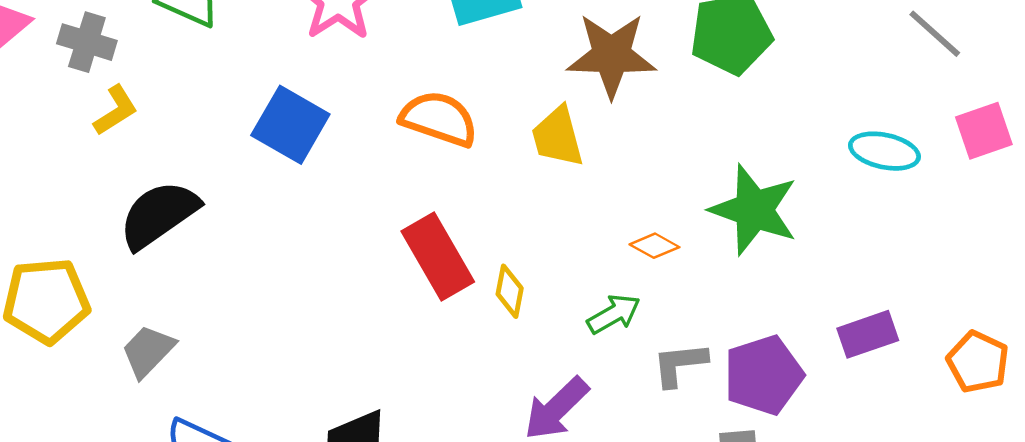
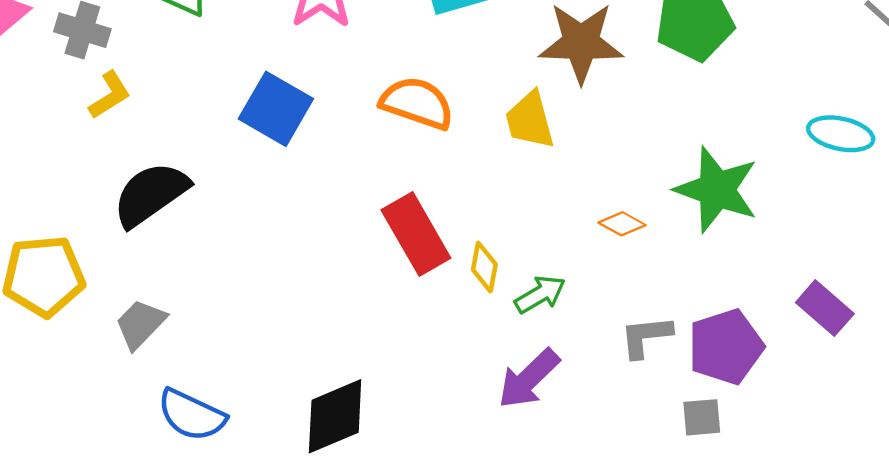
green arrow: (614, 314) -> (540, 294), moved
purple rectangle: (868, 334) -> (825, 308), turned 60

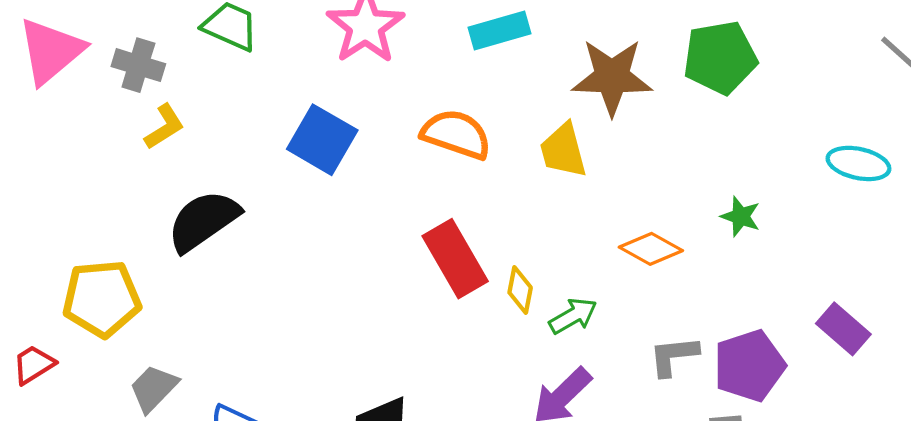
green star: (717, 190) -> (741, 216), size x0.5
orange diamond: (622, 224) -> (651, 249), size x1.4
gray trapezoid: (140, 324) -> (154, 388), moved

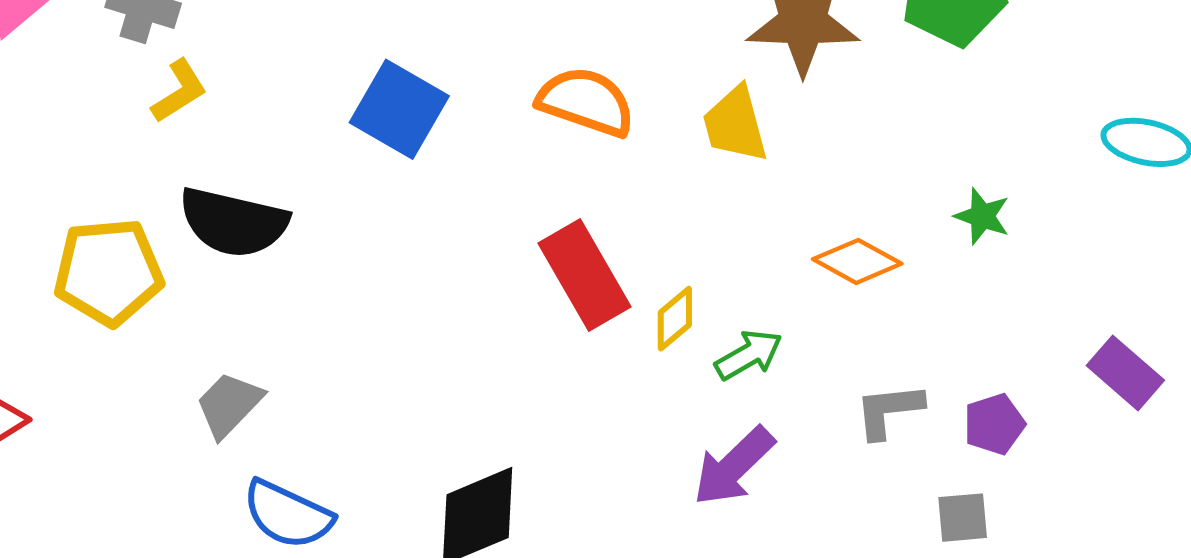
black semicircle: (203, 221) -> (234, 222), turned -132
yellow diamond: (520, 290) -> (675, 319), turned 39
yellow pentagon: (102, 299) -> (108, 272), moved
purple pentagon: (749, 366) -> (994, 424), size x0.6
gray trapezoid: (154, 388) -> (229, 405), moved

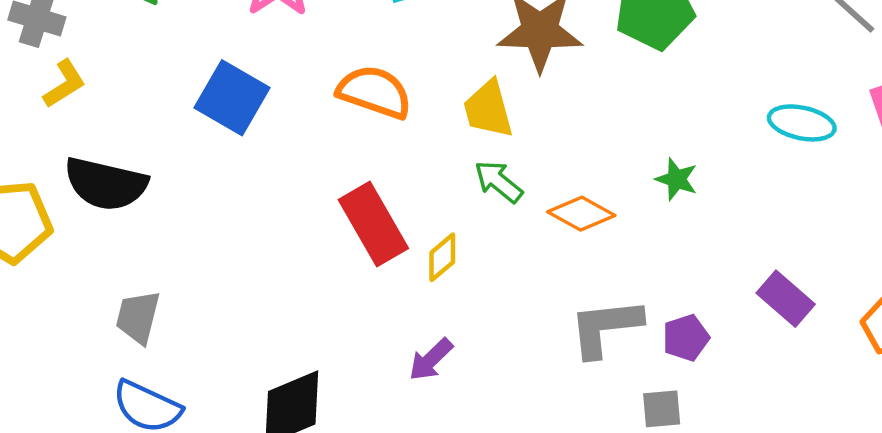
green arrow: (749, 355) -> (499, 182), moved, turned -111
gray trapezoid: (229, 405) -> (138, 317), moved, turned -30
gray L-shape: (889, 411) -> (605, 327), size x1.4
purple arrow: (734, 466) -> (431, 360), moved, size x0.7

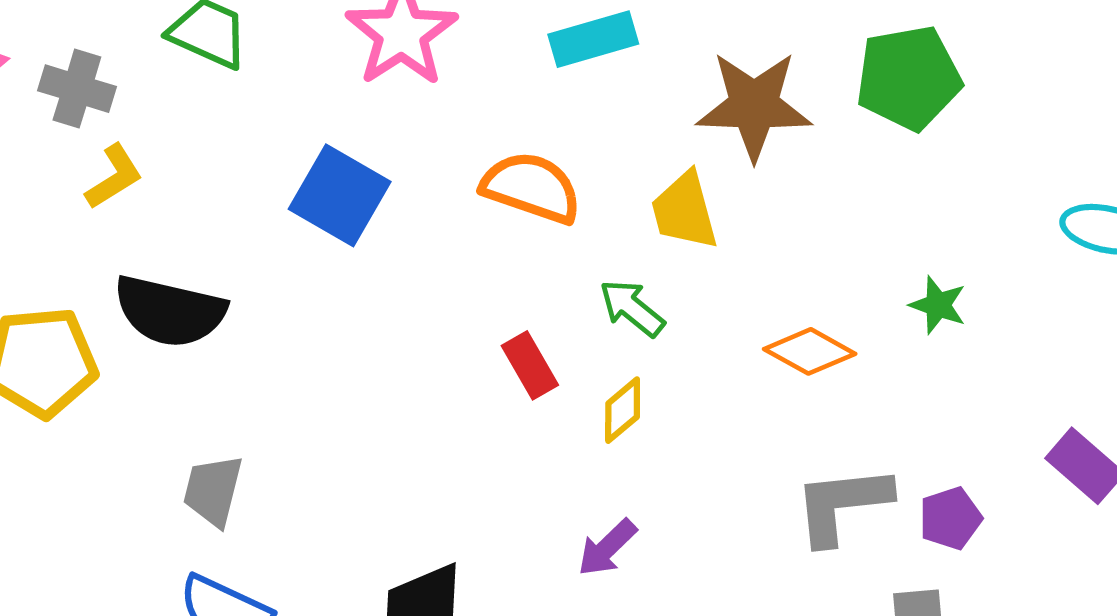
green arrow: (499, 182) -> (632, 308), moved
red rectangle: (373, 224) -> (530, 365), size x0.6

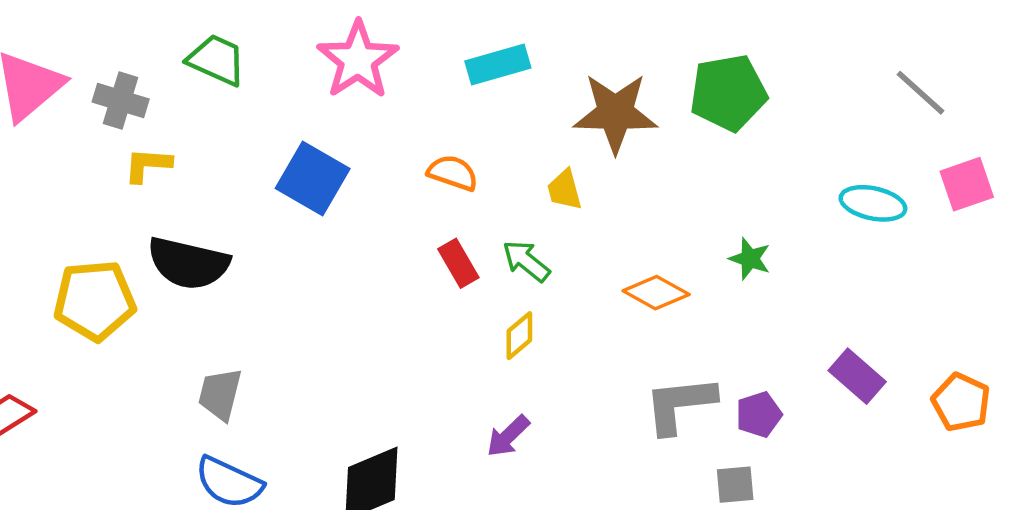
yellow L-shape: (114, 177) -> (148, 165), turned -144
orange semicircle: (531, 188) -> (453, 173), size x0.7
yellow trapezoid: (684, 211) -> (565, 190), size x0.7
red rectangle: (530, 365) -> (458, 263), moved

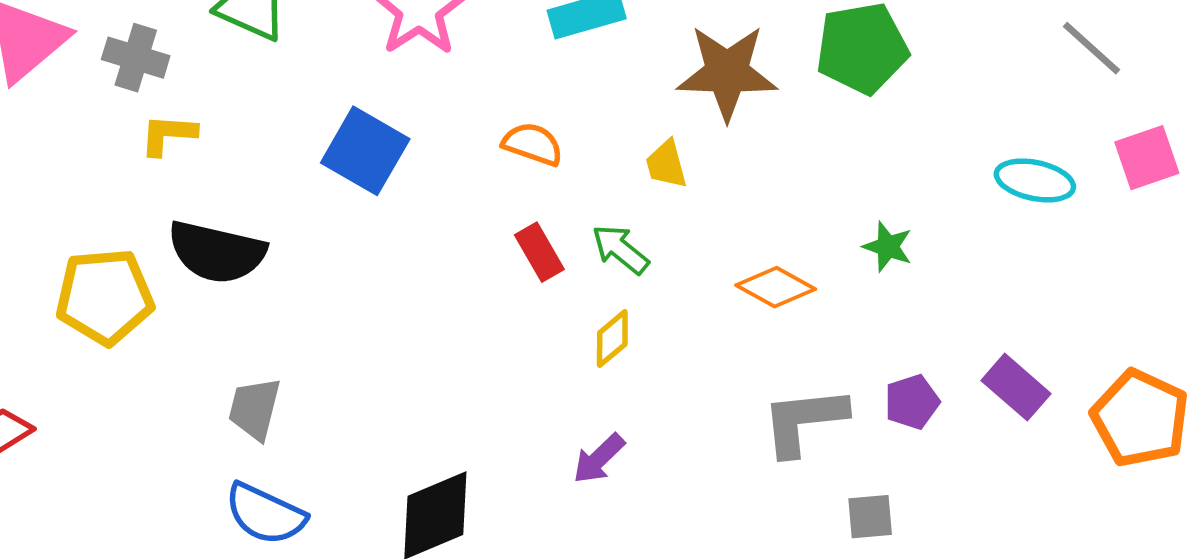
orange pentagon: (961, 402) -> (1140, 418), size x1.4
purple pentagon: (759, 415) -> (912, 402), moved

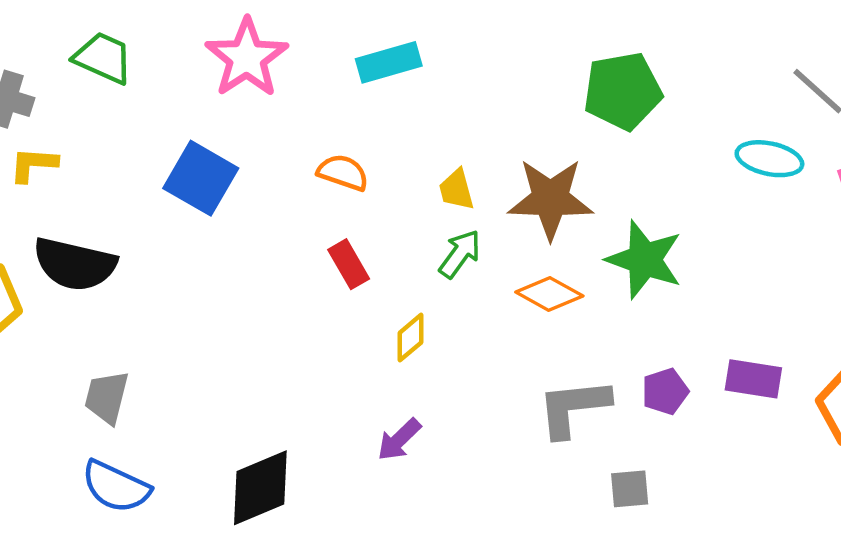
brown star: (727, 72) -> (550, 199), moved
cyan ellipse: (1035, 180) -> (769, 159), moved
green star: (888, 247) -> (644, 260), size x1.8
green arrow: (620, 249) -> (460, 254), moved, turned 87
purple rectangle: (1016, 387) -> (753, 379), turned -32

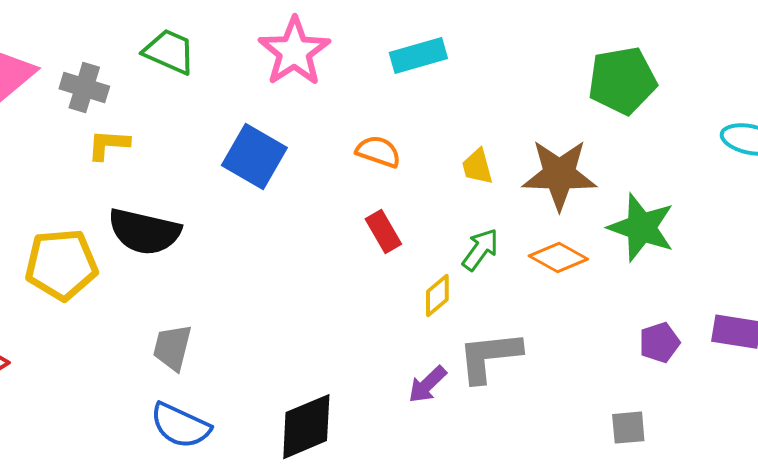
green arrow: (460, 254) -> (480, 250), moved
gray L-shape: (573, 408) -> (489, 357), moved

